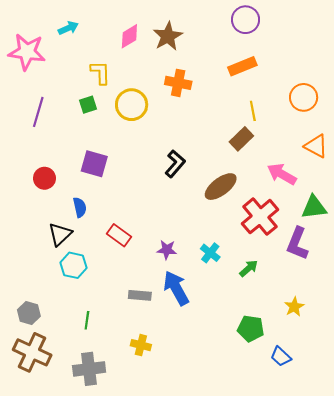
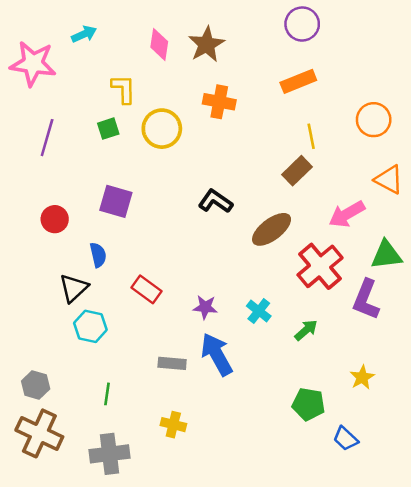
pink diamond: (129, 36) -> (159, 44), turned -50
black L-shape: (175, 164) -> (215, 201), turned -96
pink arrow: (282, 174) -> (347, 214), turned -60

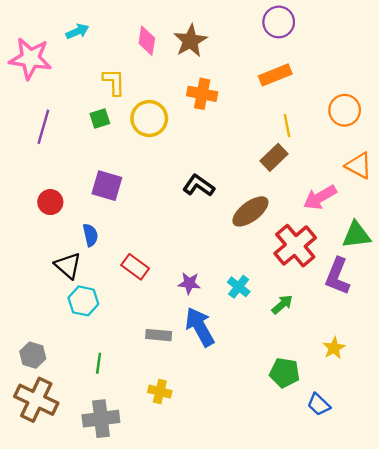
black triangle: (74, 288) -> (68, 266), turned -36

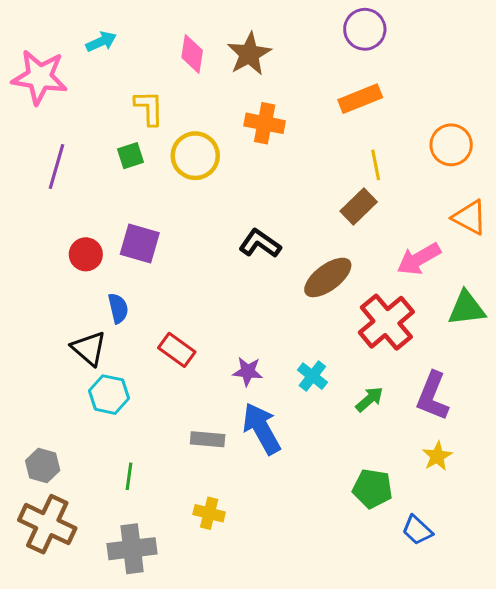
red circle: (50, 202) -> (86, 254), moved
purple L-shape: (338, 276) -> (433, 396), moved

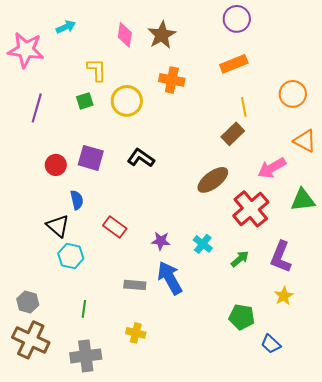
black L-shape: (260, 244) -> (141, 158), moved

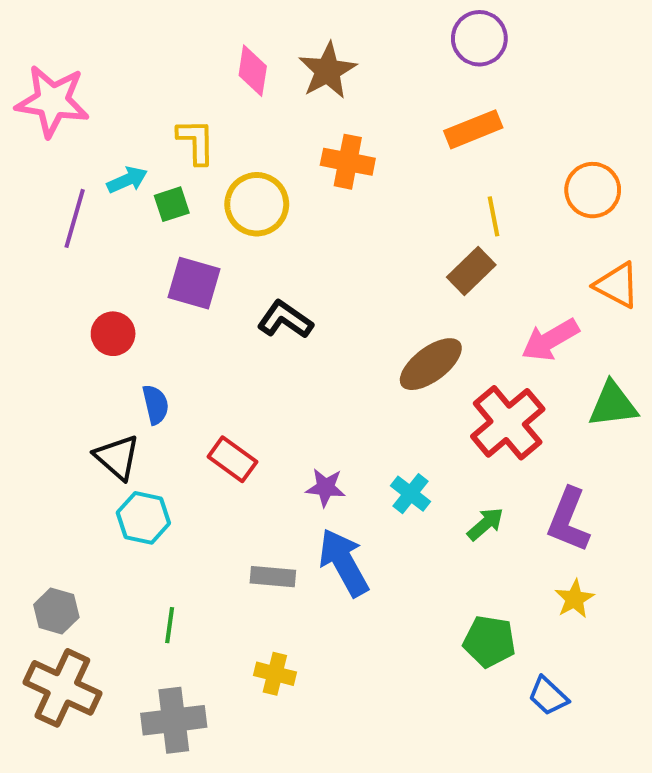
cyan arrow: (66, 27) -> (127, 180), moved
purple square: (91, 158) -> (194, 283), moved

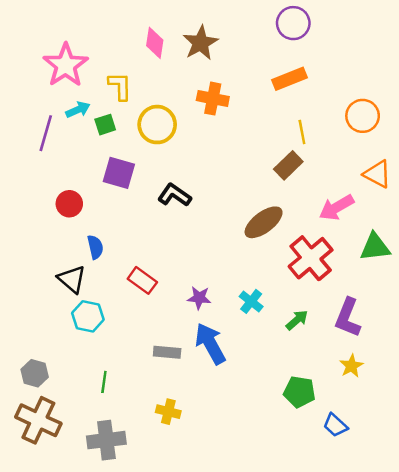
pink star: (52, 101) -> (66, 65), moved, turned 30

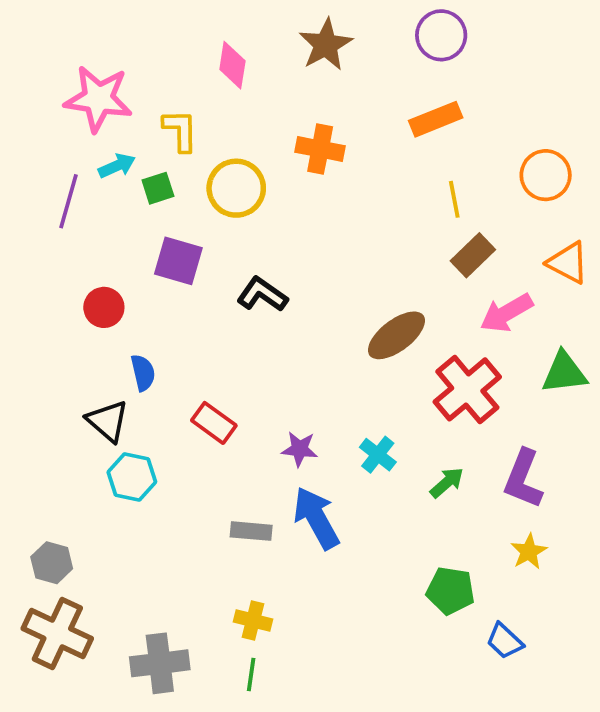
brown star: (200, 43) -> (326, 45), moved
pink star: (66, 65) -> (98, 99), turned -30
brown rectangle: (288, 165) -> (473, 255), moved
green line: (104, 382) -> (251, 675), moved

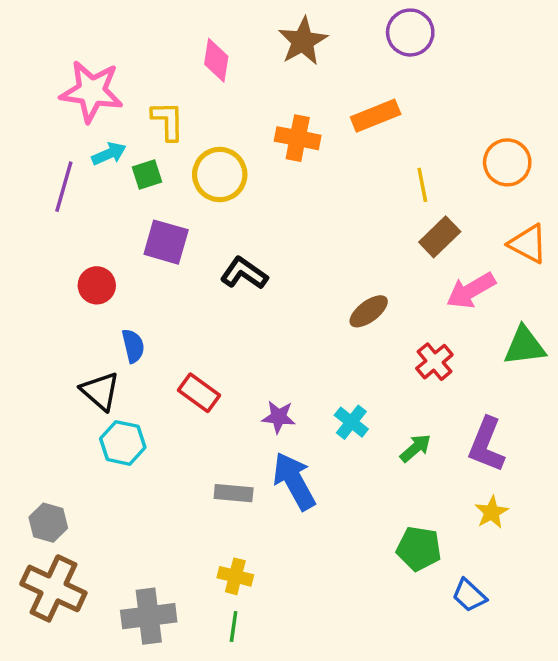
orange rectangle: (436, 119) -> (376, 116), moved
brown ellipse: (396, 335) -> (369, 311), size x0.7
red cross: (467, 389) -> (434, 362), size x0.6

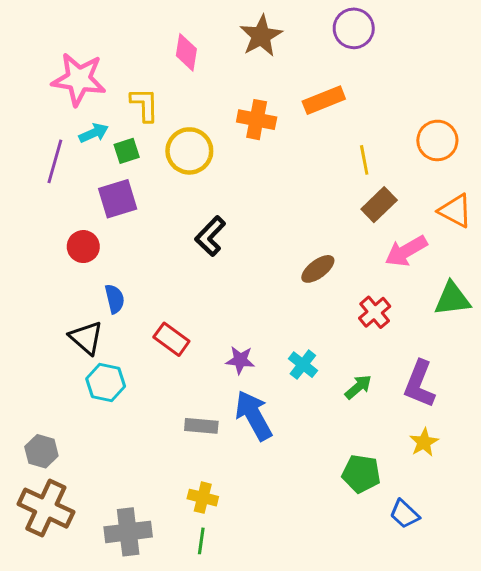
purple square: (166, 242) -> (118, 199), moved, turned -33
black L-shape: (244, 273) -> (210, 236), turned -81

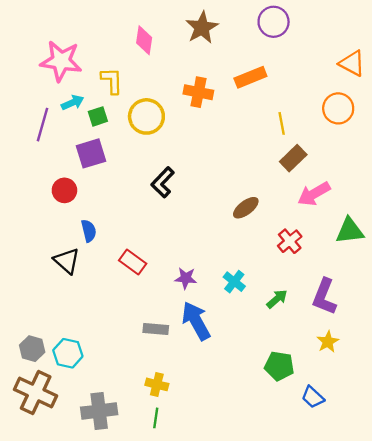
orange triangle: (455, 211) -> (352, 63), moved
cyan hexagon: (106, 383) -> (68, 353), moved

